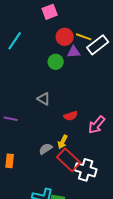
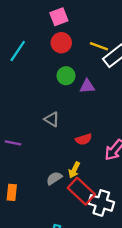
red circle: (65, 37) -> (61, 43), moved
purple triangle: (74, 52) -> (87, 86), moved

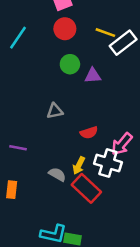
gray triangle: (52, 119) -> (55, 111), turned -42
purple line: (13, 143) -> (18, 148), moved
gray semicircle: (54, 178) -> (57, 174), turned 63
white cross: (101, 203) -> (108, 163), moved

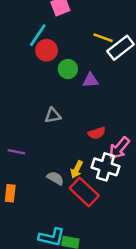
red circle: (65, 29) -> (47, 50), moved
cyan line: (18, 38) -> (38, 35), moved
red semicircle: (89, 133) -> (97, 133), moved

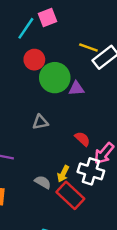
cyan line: (38, 35) -> (26, 28), moved
green circle: (68, 69) -> (55, 78), size x1.6
red semicircle: (97, 133) -> (82, 139), turned -119

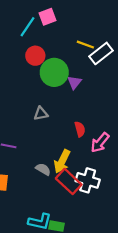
purple triangle: (76, 88) -> (74, 82), turned -48
red semicircle: (82, 139) -> (80, 129), turned 32
white cross: (91, 171) -> (88, 180), moved
yellow arrow: (63, 174) -> (62, 161), size x1.5

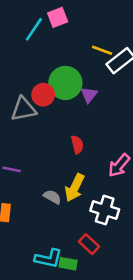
red circle: (35, 56) -> (43, 95), moved
gray triangle: (41, 114) -> (24, 109), moved, size x1.5
red semicircle: (80, 129) -> (77, 144), moved
red rectangle: (69, 181) -> (89, 244), moved, size x0.7

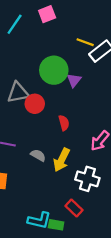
cyan line: (34, 29) -> (15, 24), moved
red circle: (43, 95) -> (35, 104), moved
gray semicircle: (52, 197) -> (38, 155), moved

